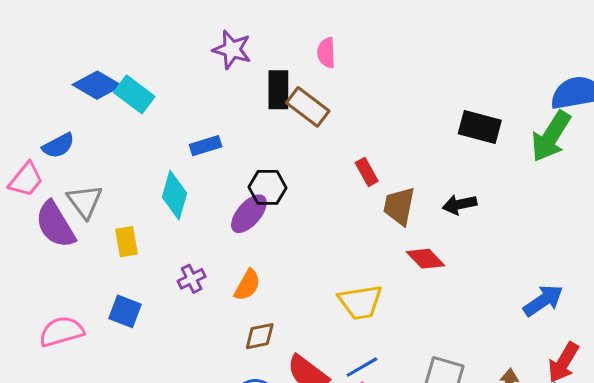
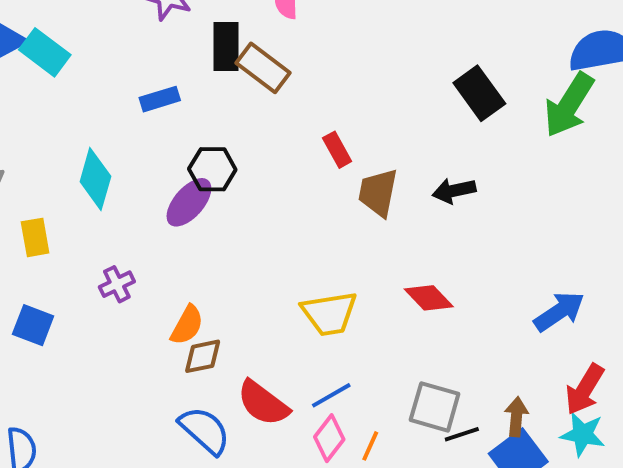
black rectangle: (480, 127) -> (479, 93), turned 39
blue rectangle: (206, 146) -> (160, 99), moved
red diamond: (425, 259) -> (429, 298), moved
orange semicircle: (247, 285) -> (187, 325), moved

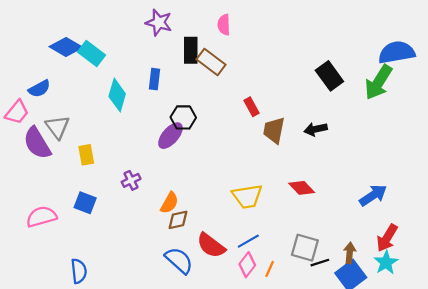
blue rectangle: (160, 99) -> (154, 79), turned -66
cyan diamond: (95, 179) -> (117, 95), moved
cyan star: (583, 434) -> (386, 263), turned 30

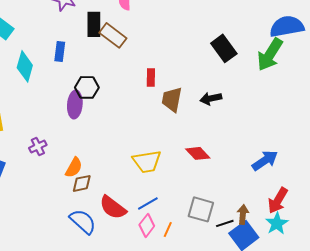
red rectangle: (252, 107) -> (151, 77), turned 30
purple ellipse: (170, 136) -> (75, 104), turned -36
black line: (320, 263) -> (225, 223), moved

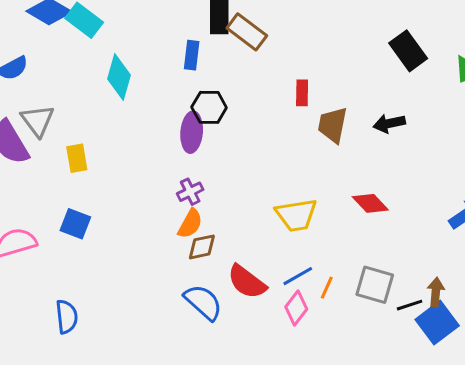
blue rectangle: (60, 51) -> (192, 55), moved
purple cross: (38, 146) -> (190, 192), moved
orange line: (168, 229) -> (327, 288), moved

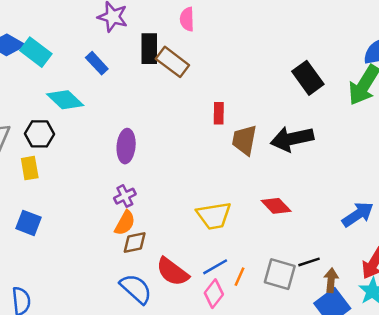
blue rectangle: (192, 55) -> (97, 63), moved, turned -50
cyan diamond: (119, 77) -> (65, 100), turned -63
black hexagon: (209, 107) -> (39, 134), moved
black arrow: (389, 123) -> (292, 139), size x1.6
black line: (410, 305) -> (309, 262), moved

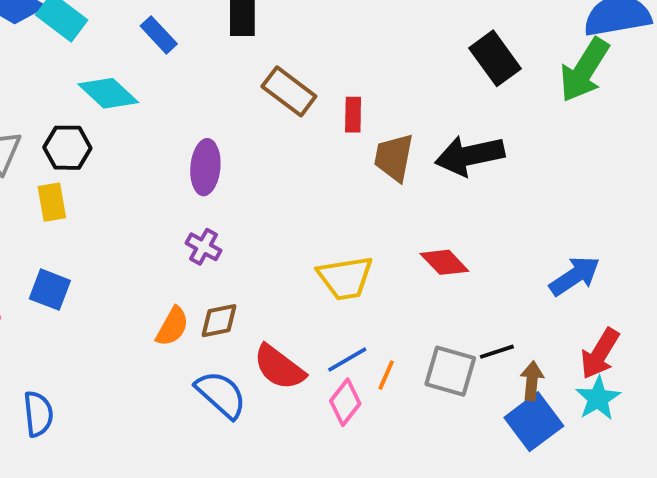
brown rectangle: (172, 62) -> (289, 91), moved
purple cross: (125, 196) -> (203, 247), turned -35
orange semicircle: (125, 223) -> (172, 326), moved

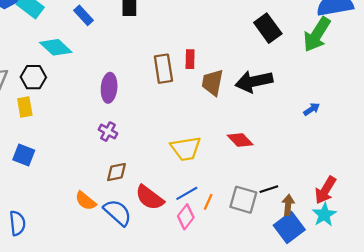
brown rectangle: (289, 91) -> (163, 69), moved, turned 44
blue arrow: (575, 276) -> (312, 109), moved, size x0.6
orange semicircle: (172, 326) -> (86, 201), moved, turned 100

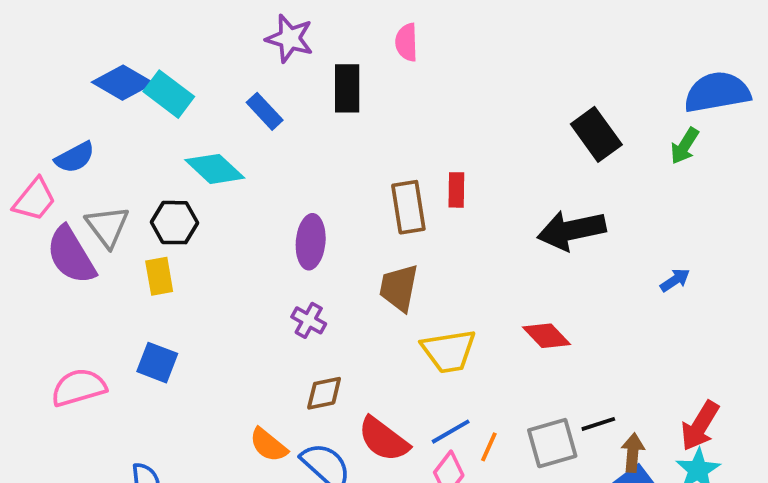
green arrow: (317, 35) -> (685, 146), size x0.6
brown trapezoid: (212, 82) -> (399, 288), moved
gray square: (243, 200) -> (552, 443), turned -32

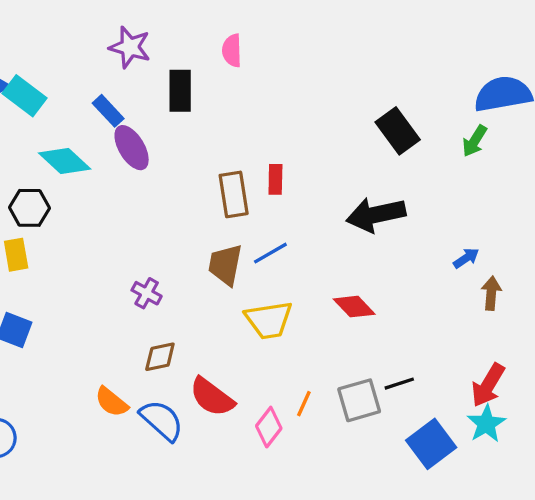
purple ellipse: (311, 242) -> (132, 148), moved, turned -36
blue line: (451, 432) -> (270, 253), moved
brown arrow: (633, 453) -> (491, 293), moved

